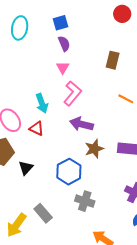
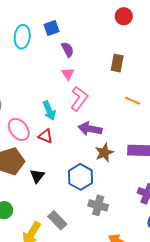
blue square: (60, 23) -> (52, 28), moved

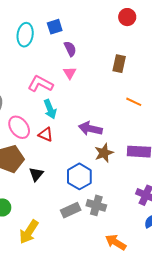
pink L-shape: (79, 99) -> (40, 84), moved, turned -100
gray rectangle: (57, 220) -> (71, 210), moved, turned -72

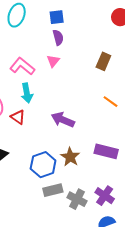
blue square: (55, 27) -> (57, 17), moved
brown star: (104, 153) -> (70, 157), moved, turned -30
gray cross: (96, 205) -> (77, 199), moved
gray rectangle: (71, 210) -> (53, 190), moved

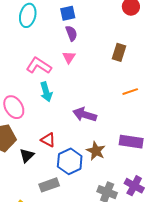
orange line: (110, 102) -> (130, 92), turned -49
red triangle: (18, 117) -> (48, 140), moved
gray rectangle: (53, 190) -> (49, 185), moved

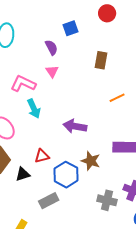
blue square: (68, 13) -> (70, 28), moved
red triangle: (48, 140) -> (42, 156), turned -35
black triangle: (27, 155) -> (23, 174), turned 35

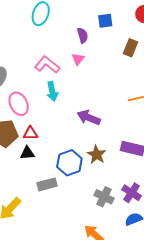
brown rectangle: (101, 60) -> (130, 48), moved
red triangle: (42, 156) -> (30, 133), moved

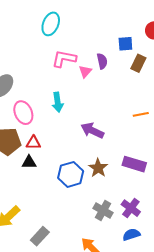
blue square: (105, 21) -> (125, 44), moved
purple semicircle: (83, 35) -> (102, 61), moved
pink L-shape: (47, 65) -> (64, 59), moved, turned -30
gray rectangle: (47, 184) -> (40, 236), moved, turned -36

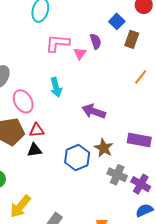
blue square: (125, 44) -> (117, 21), turned -35
orange line: (141, 114) -> (141, 77), moved, turned -35
gray cross: (103, 210) -> (117, 175), moved

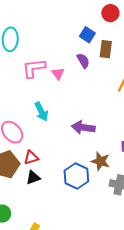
purple semicircle: (96, 41) -> (83, 61), moved

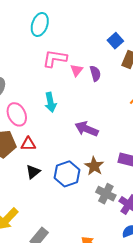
purple semicircle: (83, 61) -> (95, 74), moved
black triangle: (33, 177) -> (33, 172), moved, turned -35

